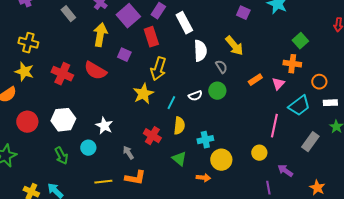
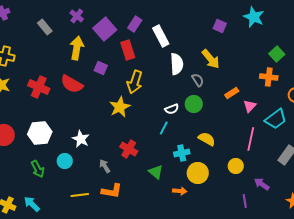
pink triangle: (278, 84) -> (250, 106), moved
cyan line: (171, 103) -> (164, 128), moved
yellow semicircle: (179, 126) -> (207, 139), moved, turned -66

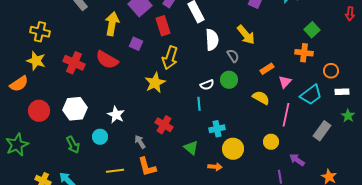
cyan line: (164, 128) -> (199, 104), turned -32
yellow semicircle: (207, 139) -> (261, 98), moved
orange L-shape: (112, 191) -> (147, 167), turned 65

